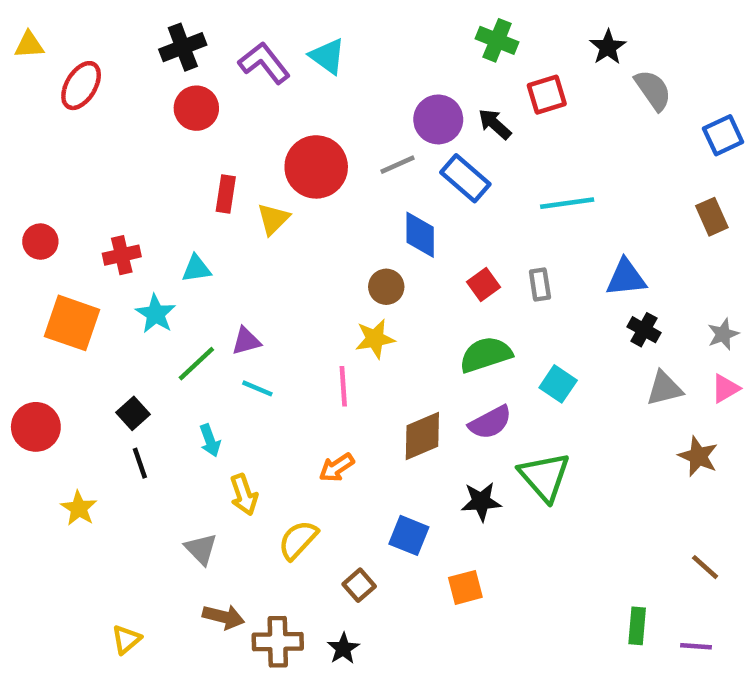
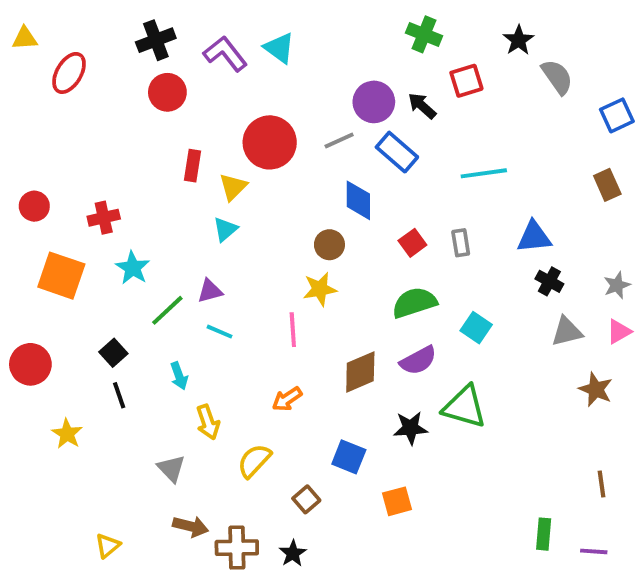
cyan triangle: (196, 269) -> (225, 229), moved, turned -32
green triangle: (544, 477) -> (465, 407), turned -33
brown line: (705, 567) -> (601, 484), turned 40

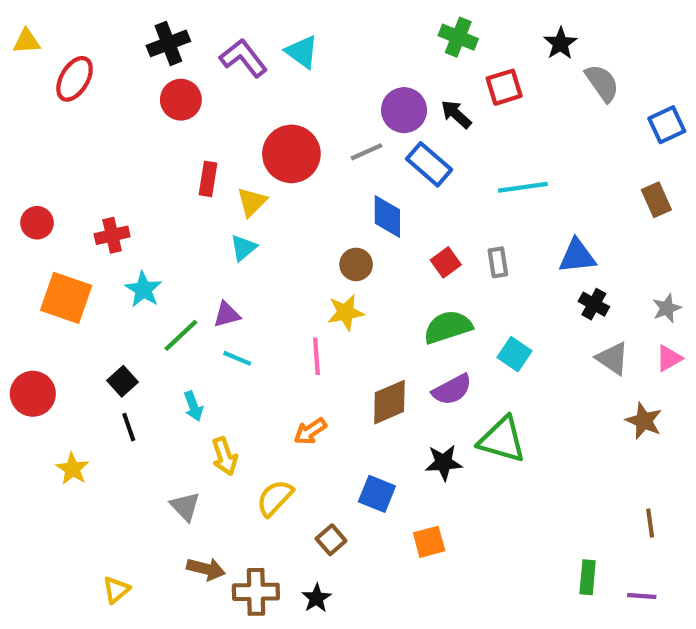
gray triangle: (567, 332) -> (613, 358), turned 48

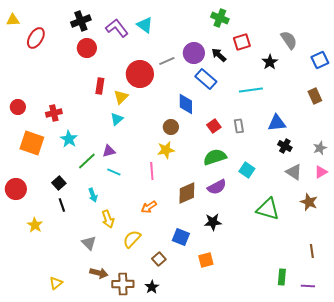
black star: (560, 43) -> (270, 62), moved
gray line: (366, 152) -> (167, 61), moved
green triangle: (502, 440) -> (268, 209), moved

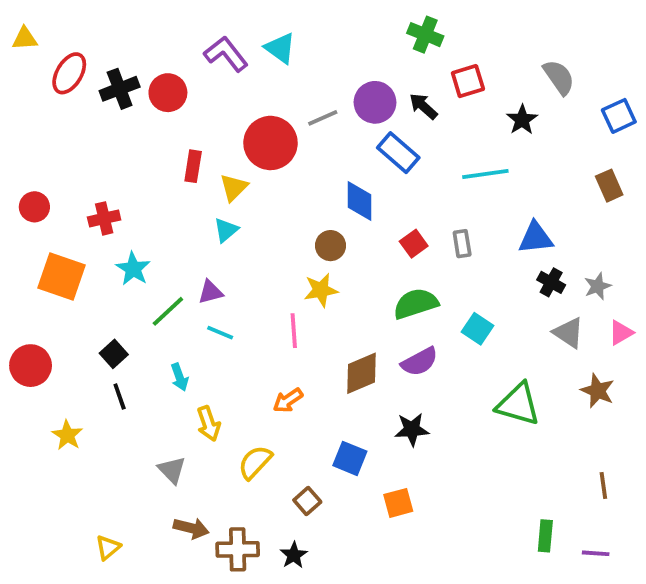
black cross: (81, 21) -> (120, 89), moved
gray star: (320, 148) -> (598, 286), moved

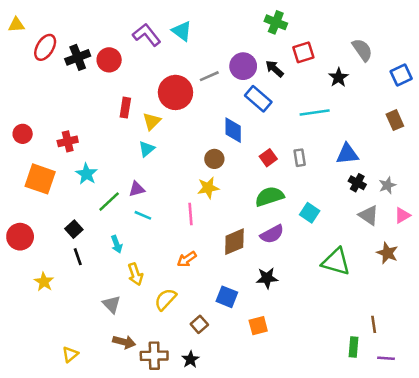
brown line: (603, 486) -> (374, 324), moved

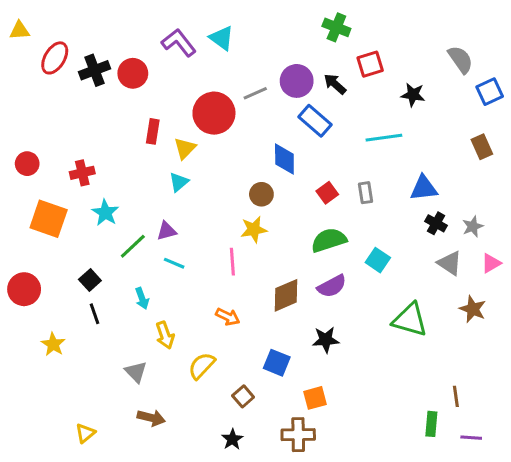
gray semicircle: (362, 50) -> (460, 60), moved
black star: (338, 77) -> (413, 95), turned -30
orange arrow: (187, 259) -> (228, 317), turned -120
brown cross: (154, 356) -> (298, 435), moved

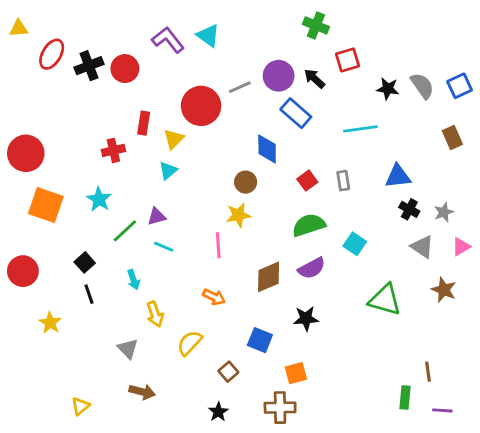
gray semicircle: (460, 60) -> (422, 86), moved
red circle: (27, 164) -> (26, 153), size x1.6
red cross: (82, 173) -> (113, 150), moved

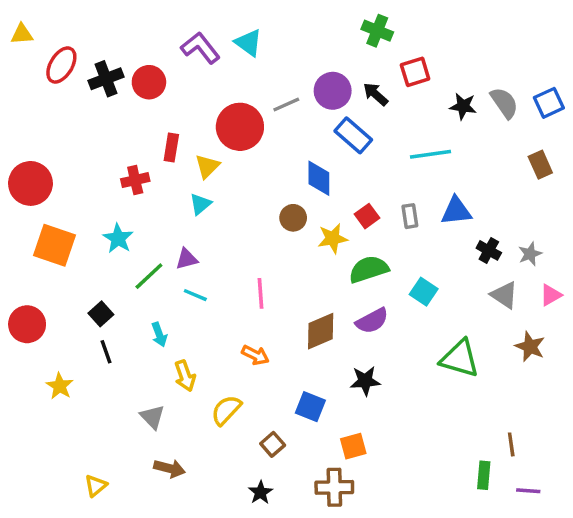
blue triangle: (398, 176) -> (456, 211), moved
yellow star: (238, 215) -> (333, 238), moved

